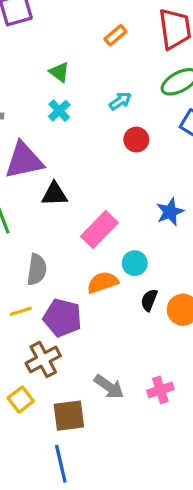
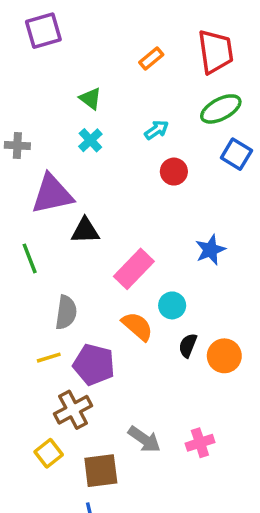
orange semicircle: (103, 282) -> (137, 326), turned 60

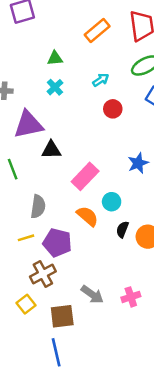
orange rectangle: (151, 59) -> (97, 31), size x1.5
green triangle: (90, 99) -> (55, 58), turned -42

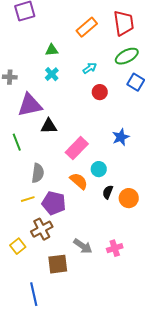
yellow square: (26, 304) -> (18, 246), moved
blue line: (56, 352) -> (34, 294), moved

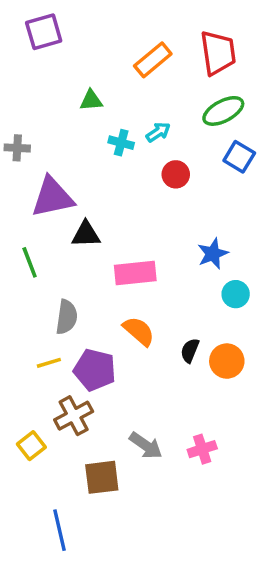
cyan cross: (52, 74) -> (121, 143), moved, turned -32
pink rectangle: (77, 148) -> (135, 273), turned 40
cyan circle: (99, 169) -> (236, 294), moved

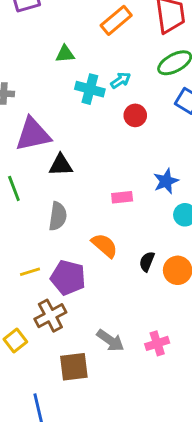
cyan cross: (121, 143) -> (90, 89), size x1.4
pink rectangle: (135, 273) -> (122, 197), moved, size x0.6
gray semicircle: (67, 317) -> (58, 216), moved

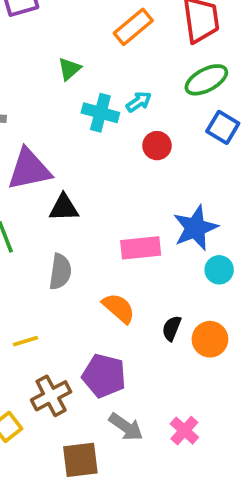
green triangle: (65, 54) -> (69, 69), turned -36
blue star: (166, 181) -> (195, 228), size x1.4
pink rectangle: (122, 197) -> (141, 248), size x1.5
purple pentagon: (68, 278) -> (104, 376), moved
pink cross: (157, 343) -> (184, 431), turned -30

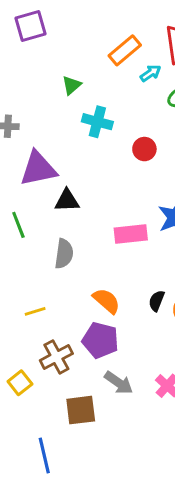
cyan arrow: (139, 102) -> (150, 73), moved
orange semicircle: (119, 308) -> (106, 301), moved

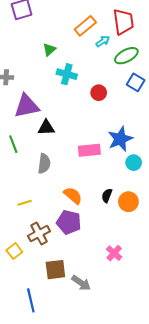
gray arrow: (119, 383) -> (81, 283), moved

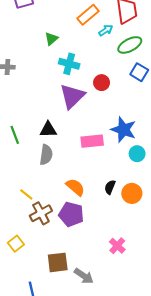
purple triangle: (27, 106) -> (72, 96), moved, turned -32
black triangle: (46, 128) -> (48, 130), moved
blue star: (120, 139) -> (124, 130), turned -30
yellow line: (25, 203) -> (26, 194), turned 56
brown cross: (39, 234) -> (41, 213), moved

